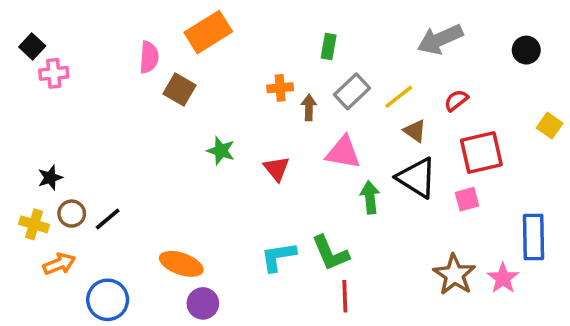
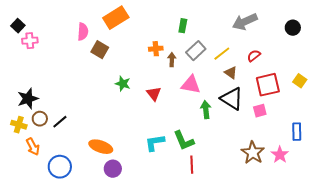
yellow square: (550, 126) -> (300, 81), moved
black star: (50, 178) -> (28, 99), size x1.5
blue rectangle: (533, 237) -> (297, 132), size x0.7
orange arrow: (59, 264) -> (33, 147), turned 84

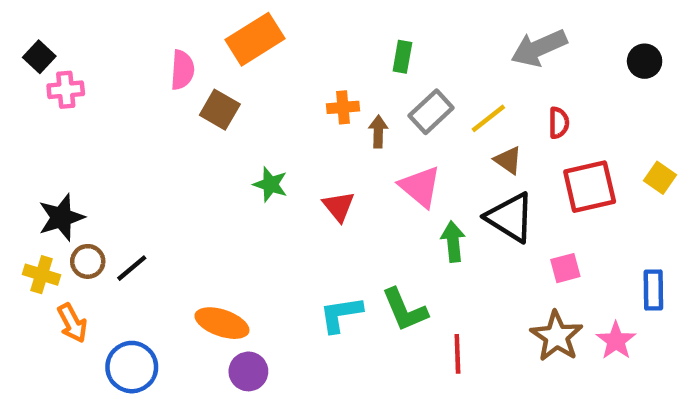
red semicircle: (254, 56) -> (559, 123), turned 128
pink triangle: (191, 85) -> (420, 187), turned 30
pink square: (260, 111) -> (565, 268), moved
red line: (192, 165) -> (457, 354), moved

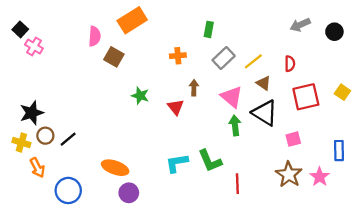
gray arrow: (539, 48) -> (300, 25), moved, size x0.7
pink cross: (66, 90) -> (34, 47), turned 36
brown arrow: (378, 132) -> (194, 88), moved
pink triangle: (420, 187) -> (232, 97), moved

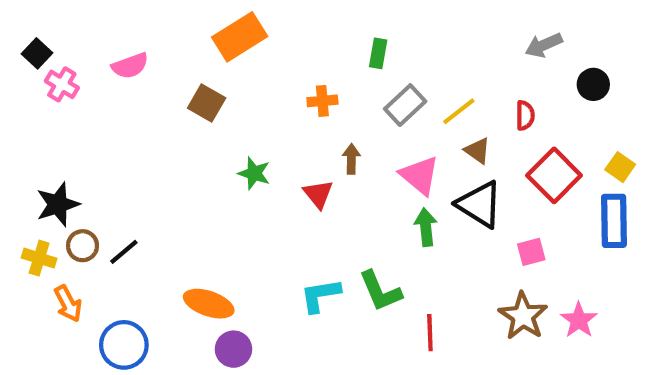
black circle: (334, 32) -> (593, 84), moved
pink semicircle: (95, 36) -> (130, 66), moved, turned 66
red square: (306, 97) -> (554, 175), turned -32
blue rectangle: (339, 151) -> (614, 221), moved, size x1.4

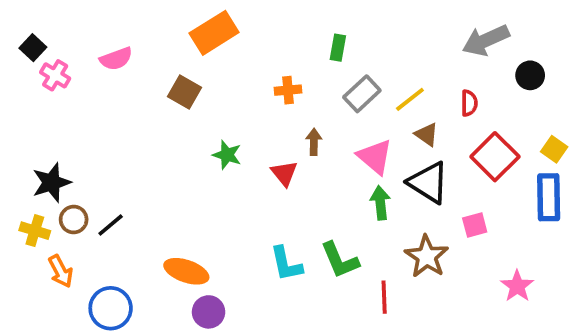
gray arrow: (544, 45) -> (486, 40), size x1.4
cyan L-shape: (320, 295) -> (286, 264), turned -93
brown star: (523, 316) -> (427, 256), moved

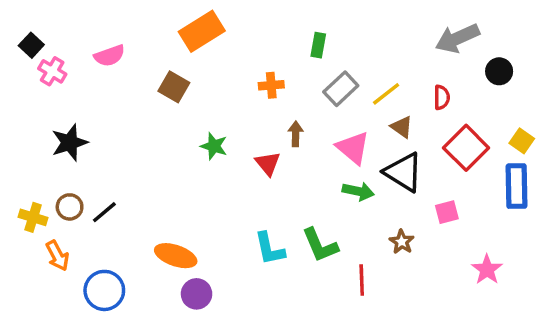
black star: (51, 183) -> (70, 143), moved
green arrow: (380, 203) -> (358, 191), turned 108
brown star: (427, 256) -> (402, 242), size x0.6

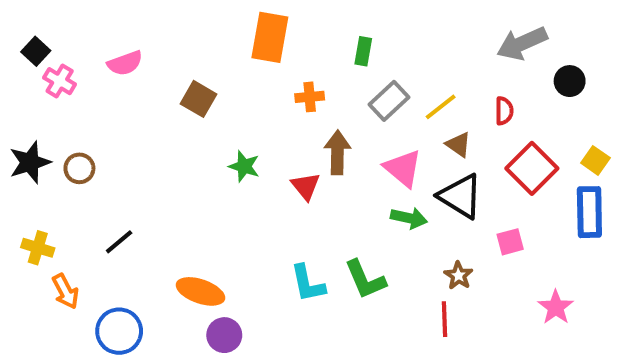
orange rectangle: (202, 31) -> (270, 37), moved, turned -48
brown arrow: (296, 134) -> (337, 152), size x1.5
black star: (70, 143) -> (30, 162), moved
brown circle: (70, 207) -> (79, 168), moved
red line: (362, 280) -> (445, 319), moved

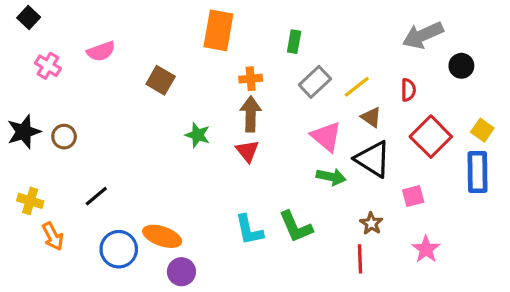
black square: (36, 51) -> (29, 18), moved
brown arrow: (337, 152) -> (251, 114), moved
pink star: (556, 307) -> (426, 249), moved
blue circle: (119, 331) -> (119, 249), moved

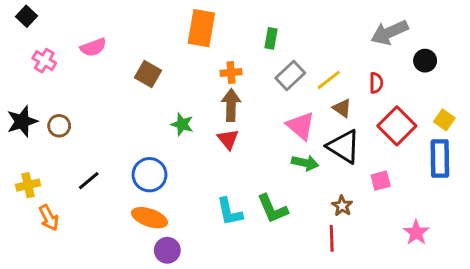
yellow cross: (30, 201) -> (28, 185), turned -30
blue circle: (119, 249) -> (150, 175), moved
pink star: (426, 249) -> (416, 232), moved

